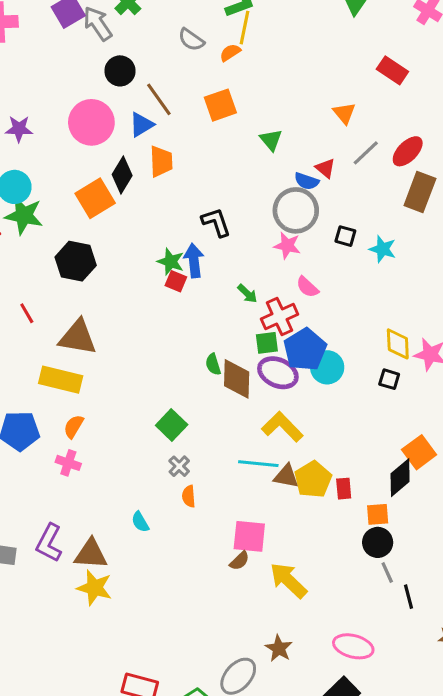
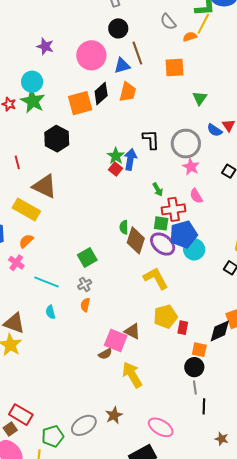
gray circle: (296, 210) -> (186, 144), moved
cyan line: (258, 464) -> (47, 282), moved
brown triangle: (286, 476) -> (132, 331), moved

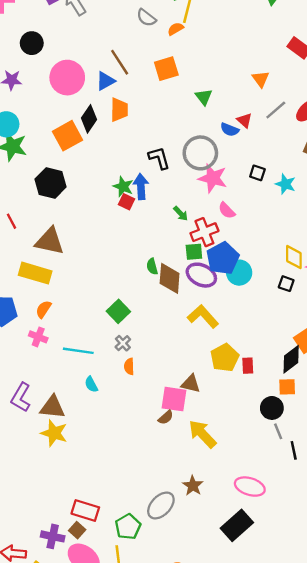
black circle: (118, 28) -> (32, 43), moved
pink star: (191, 167) -> (213, 178), size x1.4
orange square: (199, 350) -> (287, 387), moved

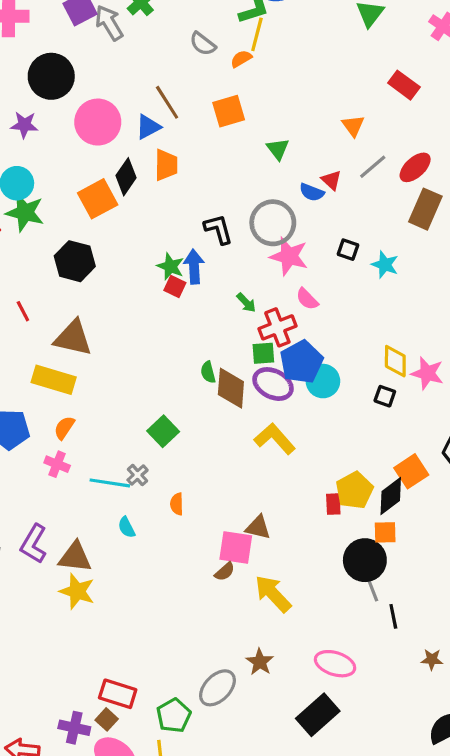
black circle: (32, 43) -> (51, 76), size x1.5
gray cross: (123, 343) -> (138, 475), moved
yellow pentagon: (225, 358) -> (354, 490), moved
black circle: (272, 408) -> (365, 560), size x1.4

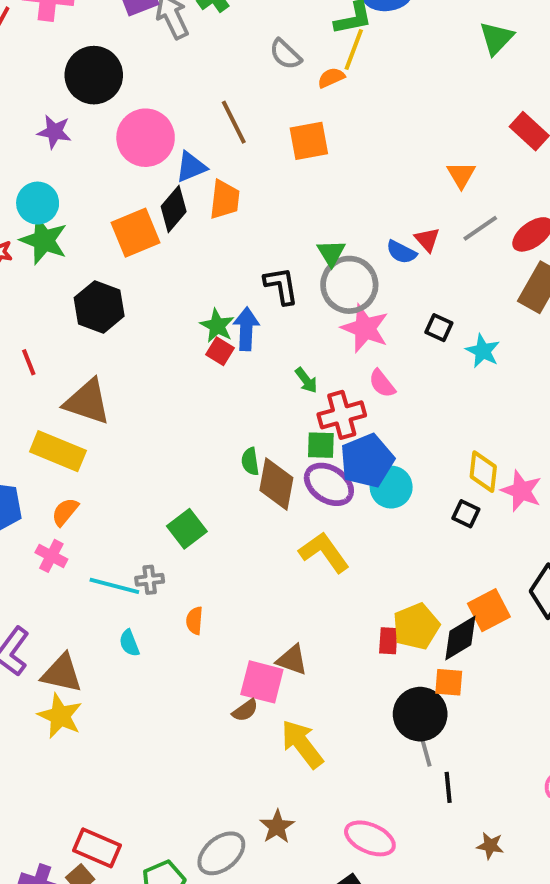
blue triangle: (148, 127) -> (191, 167), moved
green triangle: (278, 149) -> (331, 253), moved
gray cross: (138, 475) -> (150, 580), turned 30

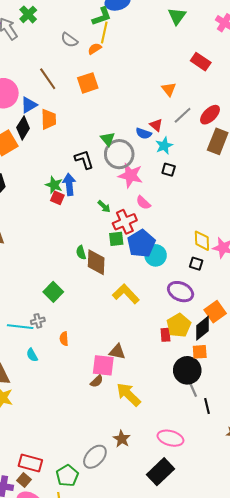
cyan star: (483, 351) -> (164, 146), moved, turned 30
purple ellipse: (329, 484) -> (181, 292), moved

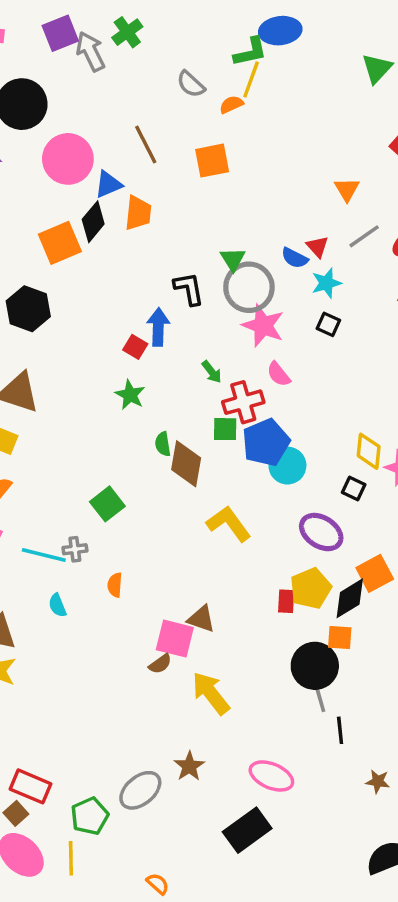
green star: (54, 185) -> (130, 395), moved

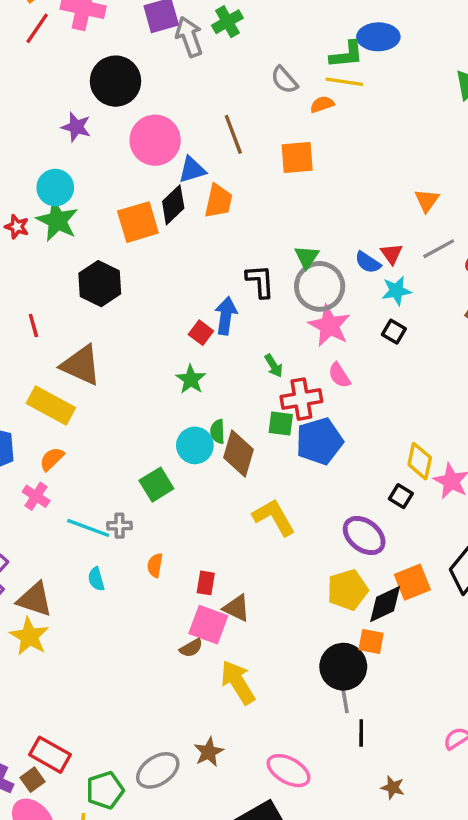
yellow line: (251, 79) -> (344, 82), turned 72
cyan circle: (287, 466) -> (195, 445), moved
red rectangle: (286, 601) -> (206, 583), moved

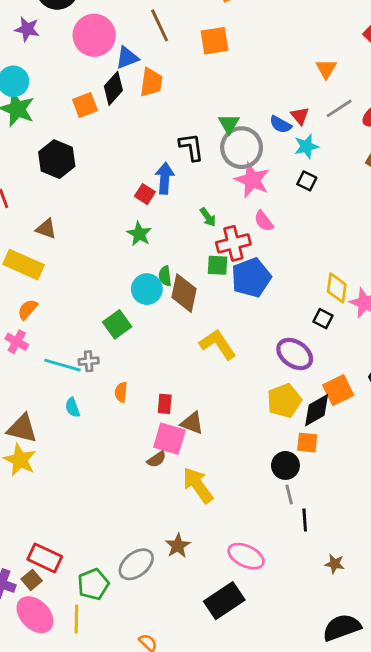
orange square: (138, 222) -> (85, 105), size x0.7
brown triangle: (81, 365) -> (46, 229), size x0.6
black circle: (343, 667) -> (285, 465), size x0.7

